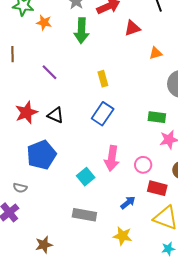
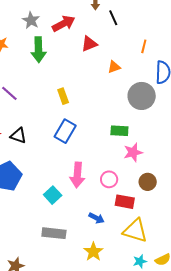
blue arrow: (128, 203) -> (96, 218), turned 70
yellow star: (123, 236) -> (93, 252), turned 30

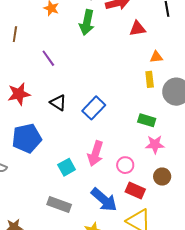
yellow rectangle: (63, 96) -> (150, 79), moved
black triangle: (18, 136) -> (58, 103), moved
blue arrow: (96, 218) -> (104, 200), size x1.8

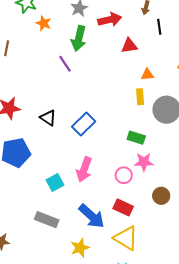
purple line: (48, 58) -> (65, 64), moved
pink circle: (125, 165) -> (124, 175), moved
brown circle: (162, 177) -> (161, 196), moved

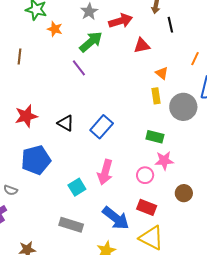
green arrow: (79, 38) -> (91, 42), turned -140
orange triangle: (147, 75) -> (162, 73), turned 48

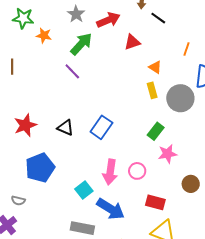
black line: (170, 25) -> (158, 18), turned -35
green rectangle: (155, 137) -> (156, 131), turned -60
pink circle: (145, 175) -> (137, 171), moved
blue arrow: (116, 218) -> (111, 209), moved

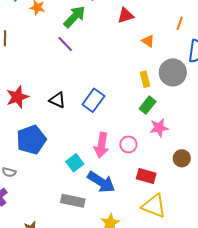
yellow rectangle: (152, 90) -> (145, 79), moved

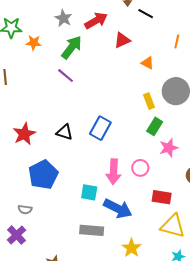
cyan square: (75, 163) -> (89, 192), turned -36

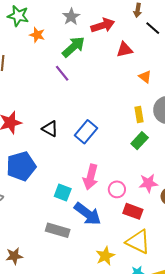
pink star: (169, 148) -> (148, 183), moved
pink circle: (140, 168) -> (117, 189), moved
yellow star: (131, 248) -> (105, 256), moved

